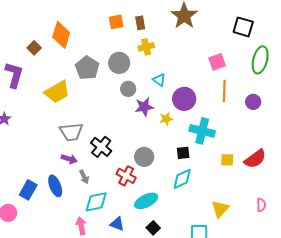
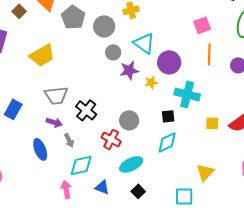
gray pentagon: (87, 68) -> (73, 17), moved
cyan triangle: (159, 80) -> (144, 43), size x1.6
blue rectangle: (28, 190) -> (13, 109), moved

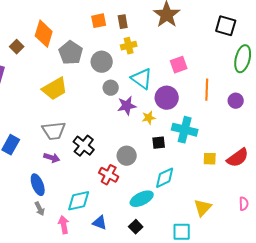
pink square: (202, 25) -> (179, 65), moved
yellow trapezoid: (42, 55) -> (55, 89), moved
black square: (168, 116) -> (159, 143), moved
gray arrow: (69, 140) -> (40, 209), moved
cyan ellipse: (131, 164) -> (142, 199), moved

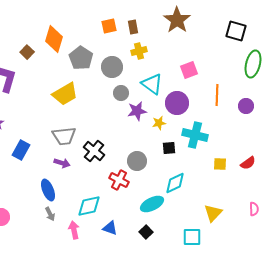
red semicircle: (238, 158) -> (248, 163), size x0.7

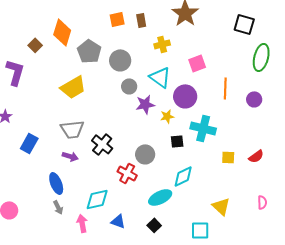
yellow cross: (139, 51) -> (162, 44), moved
yellow triangle: (213, 213) -> (221, 206), turned -30

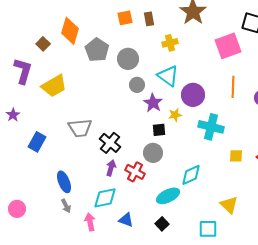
pink square: (197, 63) -> (228, 46), moved, size x1.5
yellow trapezoid: (73, 87) -> (54, 86), moved
purple star: (145, 104) -> (153, 103), turned -30
black square: (177, 141) -> (159, 130), moved
purple arrow: (70, 156) -> (111, 168), moved, turned -91

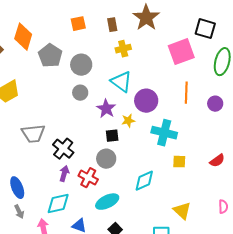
brown rectangle: (149, 19) -> (112, 25), moved
gray circle: (137, 85) -> (80, 93), moved
yellow square: (236, 156) -> (179, 162), moved
cyan ellipse: (168, 196) -> (107, 202), moved

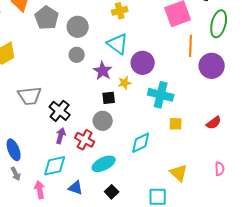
orange line: (186, 93) -> (191, 46), moved
purple circle: (215, 104) -> (212, 66), size x1.6

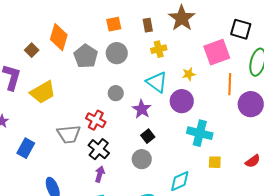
gray circle: (78, 27) -> (117, 53), moved
yellow star: (125, 83) -> (189, 74), moved
black square: (109, 98) -> (148, 136), turned -32
red cross: (85, 140) -> (96, 120), moved

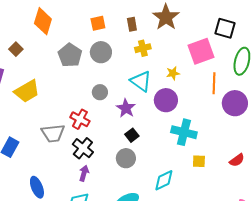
orange diamond: (59, 37) -> (43, 21), moved

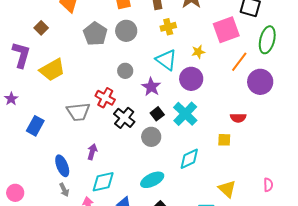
orange line: (214, 83) -> (239, 62), turned 35
cyan cross: (184, 132) -> (185, 114), moved, turned 30
black cross: (83, 148) -> (124, 118), moved
red semicircle: (237, 160) -> (238, 118), moved, turned 35
purple arrow: (84, 173) -> (92, 152), moved

